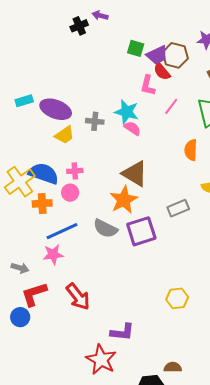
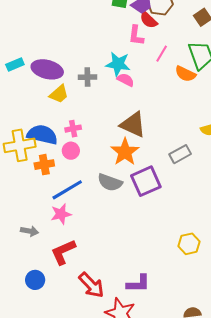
orange semicircle: (191, 150) -> (185, 74), moved, turned -60
yellow cross: (20, 182) -> (20, 145), turned 32
red L-shape: (34, 294) -> (63, 252), moved
red arrow: (78, 297) -> (91, 285), moved

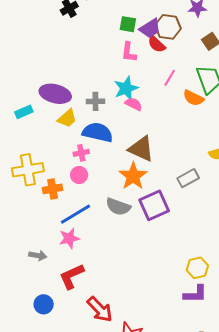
pink L-shape: (136, 35) -> (129, 52), moved
cyan rectangle: (15, 64) -> (24, 112), moved
cyan star: (118, 64) -> (126, 88), turned -30
blue semicircle: (42, 135) -> (98, 132), moved
purple L-shape: (138, 284) -> (195, 294), moved

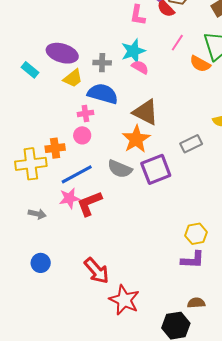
cyan rectangle: (24, 112) -> (30, 70), turned 60
yellow cross: (28, 170) -> (31, 164), moved
red L-shape: (72, 276) -> (89, 204), moved

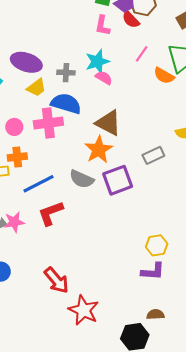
pink cross: (85, 113) -> (48, 123), size x1.8
pink circle: (82, 135) -> (14, 127), moved
pink star: (69, 198) -> (14, 222), moved

